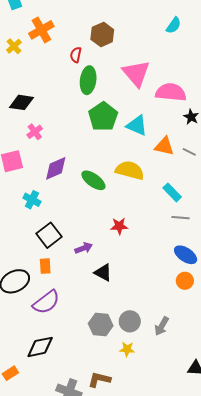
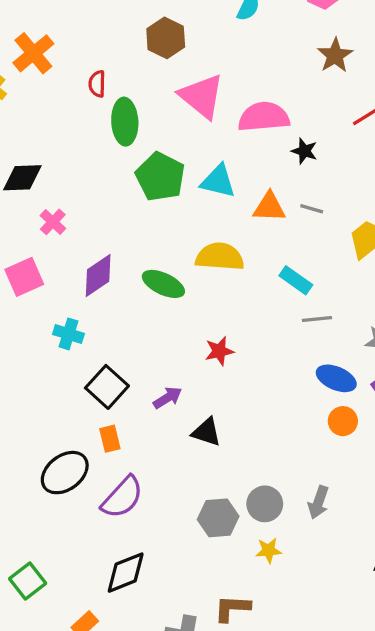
brown hexagon: (102, 35) -> (166, 38), moved

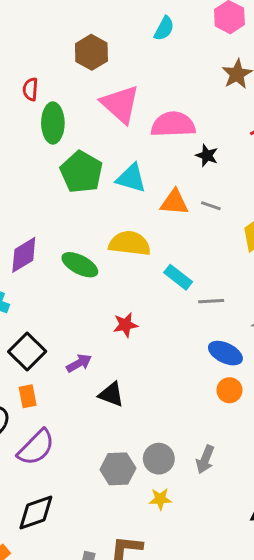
cyan rectangle: (296, 280) -> (178, 277), moved

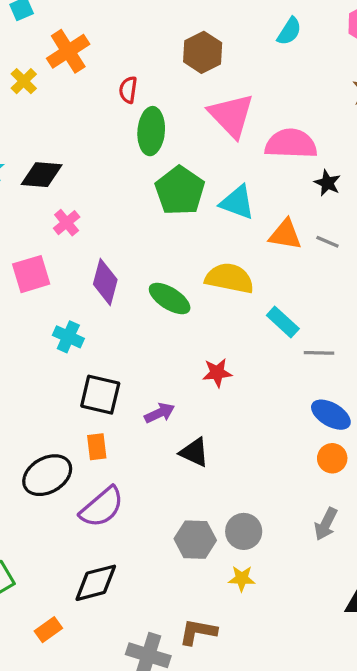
purple diamond: (24, 255) -> (105, 282), turned -48
black square: (27, 351) -> (100, 395), turned -36
gray arrow: (205, 459) -> (326, 524), moved

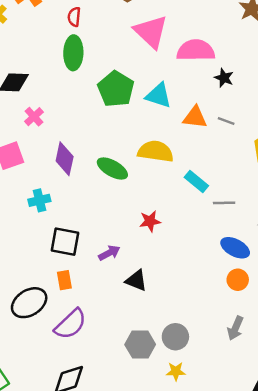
green ellipse: (151, 131) -> (73, 53), moved
cyan cross: (68, 337) -> (39, 200), turned -35

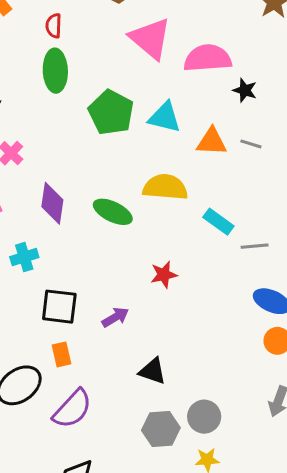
black triangle: (136, 280) -> (153, 371), moved

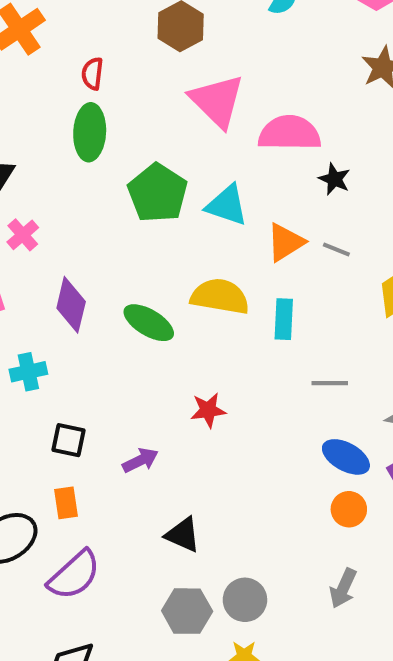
orange triangle: (212, 142) -> (286, 242), turned -40
cyan rectangle: (218, 222) -> (284, 319), moved, turned 52
black square: (59, 307) -> (69, 440), size x0.7

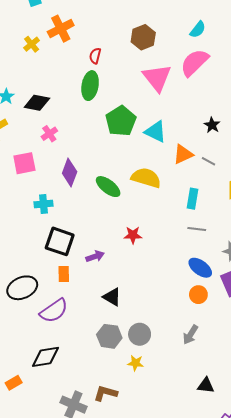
pink semicircle: (289, 133) -> (194, 63), moved, turned -52
cyan rectangle: (284, 319) -> (192, 199), moved
black square: (69, 440) -> (60, 241), size x1.6
orange rectangle: (66, 503) -> (64, 274), moved

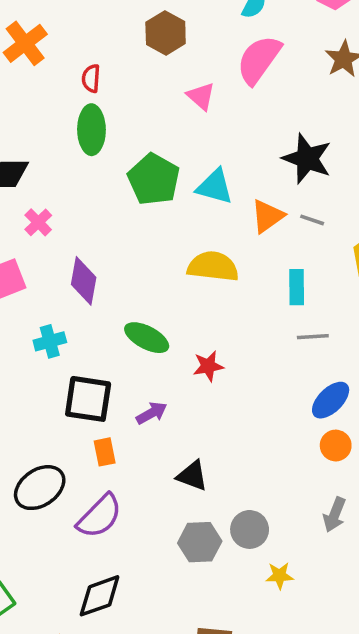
pink triangle: (157, 78) -> (201, 96), size x0.6
black star: (212, 125) -> (307, 159), size x1.8
green ellipse: (108, 187) -> (147, 338), moved
blue ellipse: (200, 268) -> (331, 400), turned -70
yellow star: (136, 363) -> (280, 576), moved

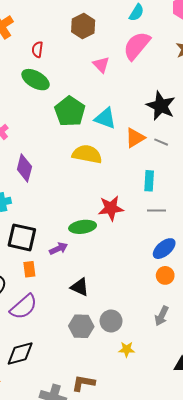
green ellipse: (91, 130) -> (36, 80), turned -64
yellow semicircle: (213, 266) -> (87, 154), moved
green ellipse: (147, 338) -> (83, 227), moved, turned -40
red star: (208, 366) -> (111, 208), moved, size x1.4

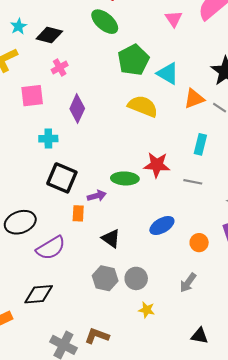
gray line: (156, 211) -> (193, 182), moved
blue ellipse: (164, 249) -> (162, 226), moved
orange rectangle: (29, 269) -> (78, 213), moved

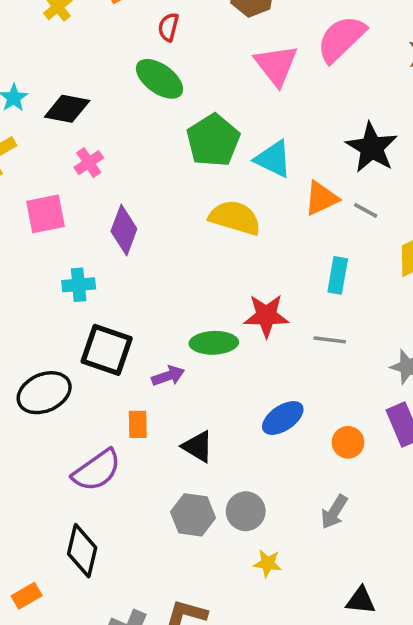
pink triangle: (174, 19) -> (276, 65), size x1.5
orange rectangle: (78, 213) -> (138, 424), moved
black ellipse: (20, 222) -> (44, 393), moved
black diamond: (39, 294) -> (82, 551), turned -68

